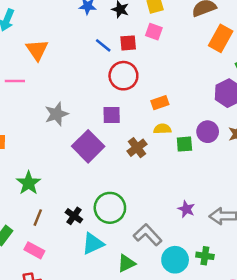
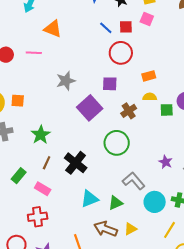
orange triangle: (37, 50) -> (53, 29), turned -36
green circle: (110, 208) -> (117, 143), moved
black cross: (74, 216) -> (76, 163), size x1.6
cyan triangle: (93, 244) -> (90, 199), moved

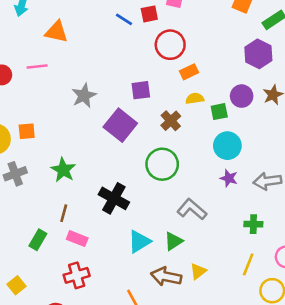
red circle: (121, 53) -> (170, 45), moved
brown line: (47, 163) -> (64, 213), moved
green rectangle: (19, 176) -> (38, 240), moved
cyan circle: (155, 202) -> (227, 146), moved

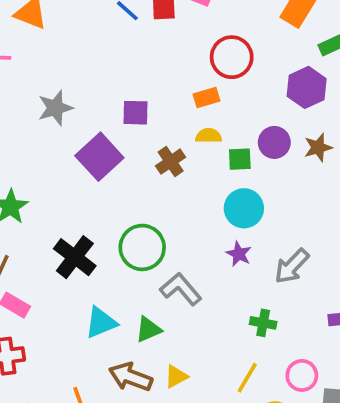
red circle: (170, 45) -> (232, 57), moved
green circle: (162, 164) -> (142, 247), moved
gray arrow: (267, 181) -> (292, 266), turned -48

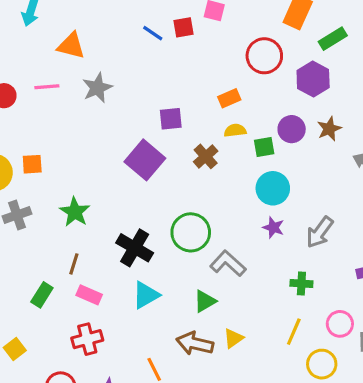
red circle: (232, 57) -> (264, 56), moved
gray star: (55, 108) -> (97, 88), moved
cyan triangle: (101, 323) -> (146, 295), moved

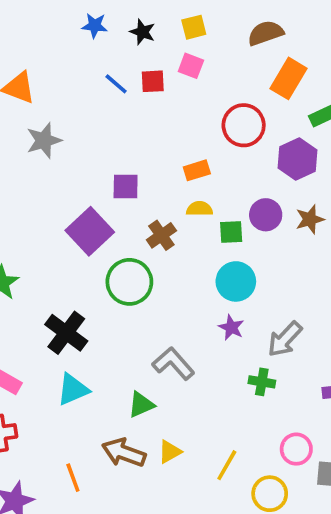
green circle: (191, 232) -> (129, 282), moved
green cross: (301, 283) -> (262, 382), moved
yellow line: (294, 332) -> (227, 465), moved

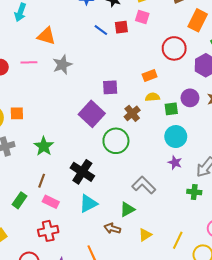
brown arrow: (124, 453) -> (112, 228), moved, size x0.7

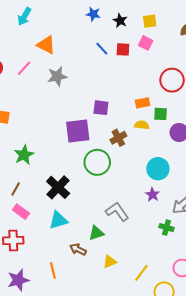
pink line: (29, 62) -> (24, 68), turned -56
green square: (171, 109) -> (161, 114), moved
purple square: (92, 114) -> (78, 131), turned 30

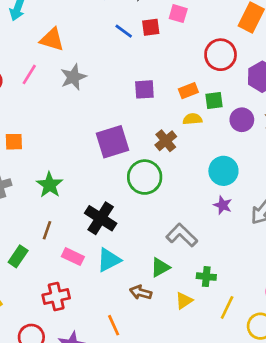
purple square: (101, 108) -> (144, 89), moved
pink rectangle: (21, 212) -> (73, 257), moved
green cross: (167, 228) -> (206, 277), moved

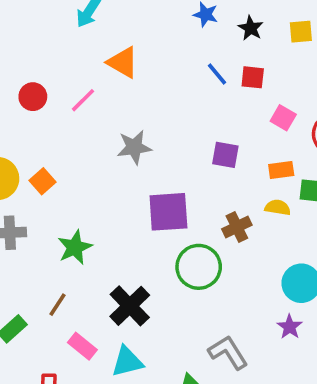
pink square: (178, 14) -> (283, 118), moved
gray star: (73, 77) -> (134, 147), moved
orange square: (14, 142) -> (43, 181), turned 36

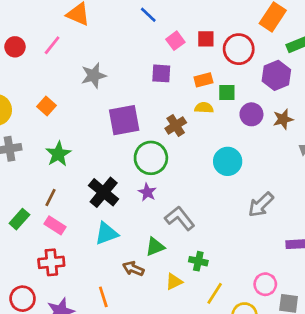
red square: (253, 77) -> (206, 39), moved
pink square: (283, 118) -> (175, 41), moved, turned 30
orange square: (43, 181) -> (46, 106), moved
purple star: (290, 327) -> (147, 192), moved
pink rectangle: (82, 346) -> (55, 225), moved

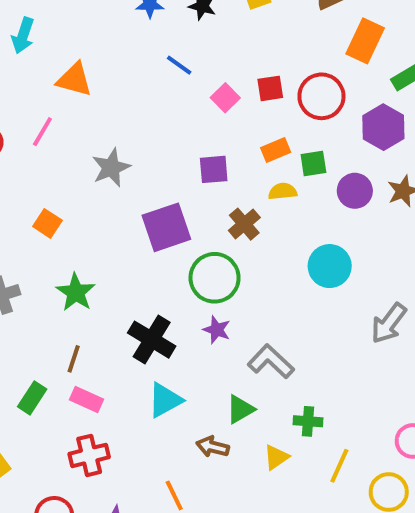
purple square: (161, 73) -> (214, 169), moved

